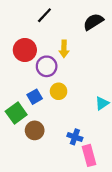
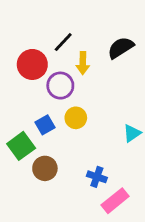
black line: (44, 15) -> (63, 42), moved
black semicircle: (93, 22) -> (121, 48), moved
pink rectangle: (89, 155) -> (115, 201), turned 66

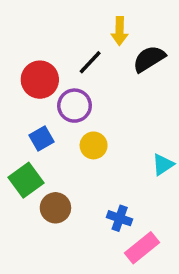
black line: (63, 42) -> (90, 62), moved
yellow arrow: (83, 63) -> (120, 31), moved
blue square: (45, 125) -> (42, 139), moved

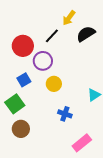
yellow arrow: (120, 31) -> (69, 18), turned 35
brown circle: (55, 208) -> (21, 129), moved
blue cross: (120, 218) -> (65, 114), moved

